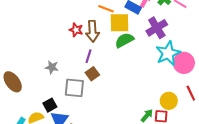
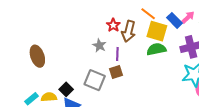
purple line: (88, 56) -> (117, 54), turned -32
gray star: (52, 67) -> (99, 45), moved
black square: (50, 105) -> (66, 89), turned -32

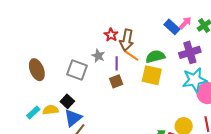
orange line: (148, 14) -> (131, 56), moved
yellow square: (157, 31) -> (152, 75), moved
gray square: (95, 80) -> (77, 70), moved

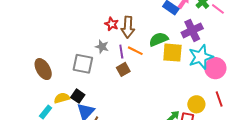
orange line: (131, 56) -> (135, 51), moved
yellow square: (152, 75) -> (172, 53), moved
yellow semicircle: (51, 110) -> (62, 98), moved

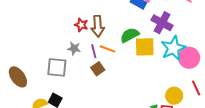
purple cross: (192, 30) -> (162, 23), turned -30

